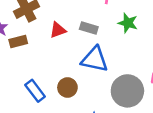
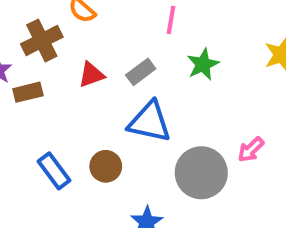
green star: (128, 23) -> (203, 64), turned 30
gray rectangle: (89, 28) -> (141, 72), turned -54

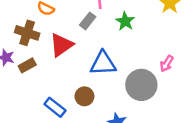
brown cross: (42, 40) -> (27, 33), turned -30
gray rectangle: (141, 72) -> (88, 21), moved
red triangle: (91, 75) -> (61, 45), size x1.5

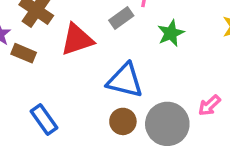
brown rectangle: (27, 65) -> (24, 53), turned 35
brown circle: (84, 96) -> (123, 121), moved

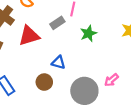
blue triangle: (125, 80) -> (58, 62), size x0.6
brown circle: (123, 121) -> (44, 82), moved

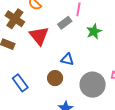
red triangle: (29, 36) -> (39, 36), turned -50

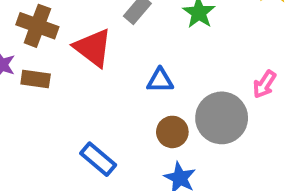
brown circle: (55, 78) -> (172, 132), moved
blue rectangle: (20, 83) -> (98, 159), moved

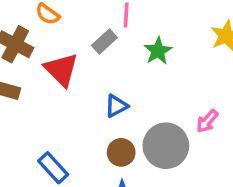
blue triangle: (160, 80) -> (116, 106), turned -35

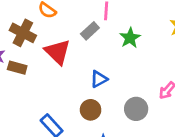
gray circle: (166, 146) -> (136, 109), size x0.7
brown circle: (121, 152) -> (91, 110), moved

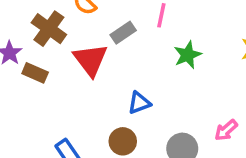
gray rectangle: (90, 31) -> (123, 33), moved

